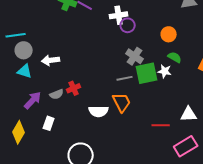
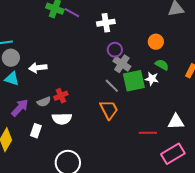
purple circle: (128, 25) -> (115, 50), moved
gray line: (125, 78) -> (112, 86), turned 56
white semicircle: (99, 111) -> (62, 119), moved

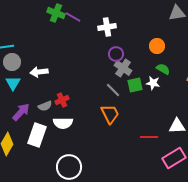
cyan triangle: (12, 79) -> (13, 83), turned 42
green square: (134, 81) -> (135, 85), size x0.7
white rectangle: (36, 131) -> (37, 135), size x1.6

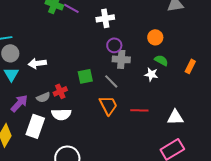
gray cross: (123, 68) -> (121, 59), turned -30
green square: (135, 85) -> (85, 76), moved
red line: (149, 137) -> (139, 110), moved

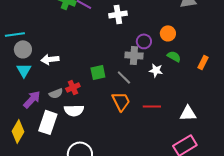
purple circle: (114, 45) -> (144, 41), moved
white star: (151, 74) -> (156, 70), moved

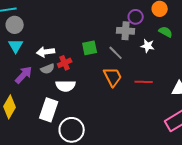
white arrow: (50, 59) -> (46, 52), moved
white rectangle: (48, 122) -> (49, 110), moved

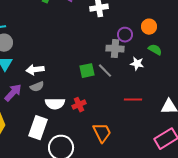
green square: (90, 48) -> (87, 71), moved
red cross: (65, 63) -> (79, 105), moved
orange trapezoid: (113, 77) -> (102, 133), moved

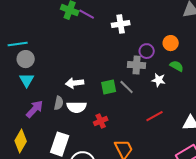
white arrow: (35, 70) -> (75, 83), moved
gray semicircle: (37, 87) -> (59, 103), turned -56
red line: (133, 100) -> (155, 116), turned -30
white semicircle: (55, 104) -> (77, 107), moved

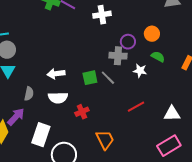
gray semicircle: (59, 103) -> (29, 94), moved
purple arrow: (35, 109) -> (16, 117), moved

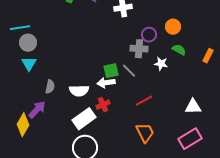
white arrow: (56, 74) -> (106, 83), moved
red line: (136, 107) -> (144, 101), moved
white rectangle: (41, 135) -> (84, 119), moved, turned 35
orange trapezoid: (105, 140) -> (145, 133), moved

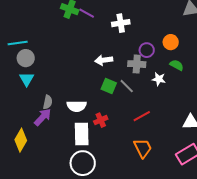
green square: (111, 71) -> (109, 86), turned 35
white arrow: (106, 83) -> (104, 60), moved
purple arrow: (37, 110) -> (43, 117), moved
white rectangle: (84, 119) -> (82, 134), turned -55

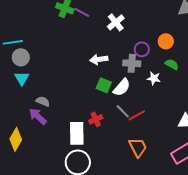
white cross: (121, 23) -> (116, 22), turned -30
gray line: (127, 86) -> (123, 111), moved
gray semicircle: (48, 102) -> (43, 101), turned -80
white semicircle: (77, 106) -> (122, 87), moved, turned -48
purple arrow: (43, 117) -> (38, 116), turned -90

